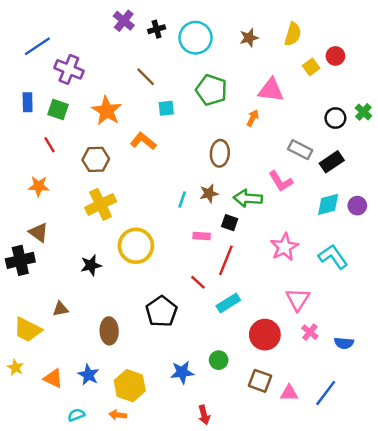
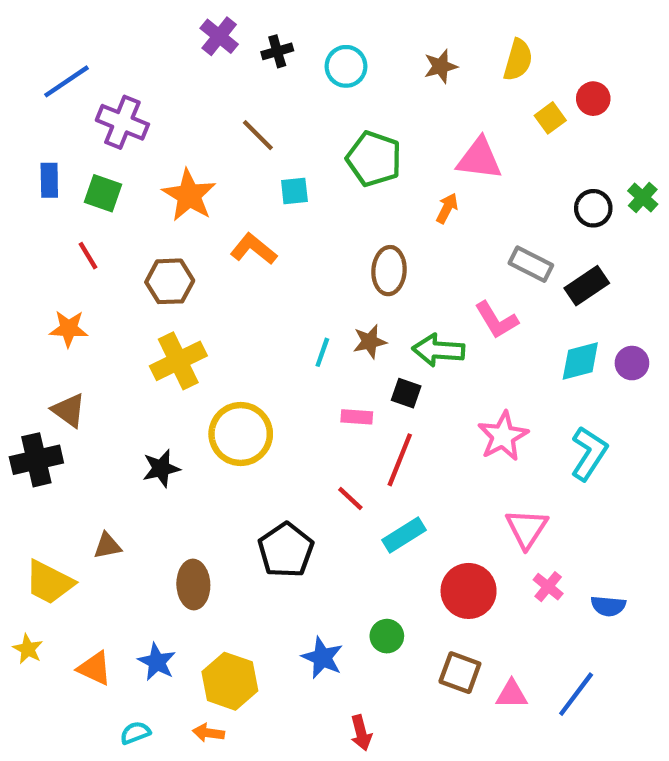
cyan circle: (196, 38) -> (346, 66), size x0.7
cyan L-shape: (333, 257) -> (589, 453), turned 68
blue star: (182, 372) -> (322, 658), turned 30

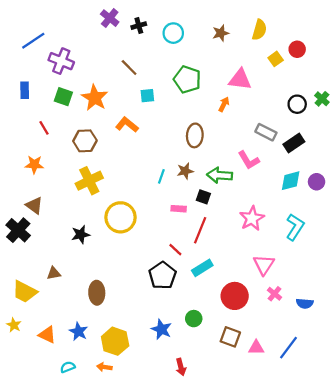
green square: (103, 193) -> (63, 97), moved
black cross: (36, 460) -> (18, 230), turned -35
black pentagon: (286, 550) -> (162, 275), moved

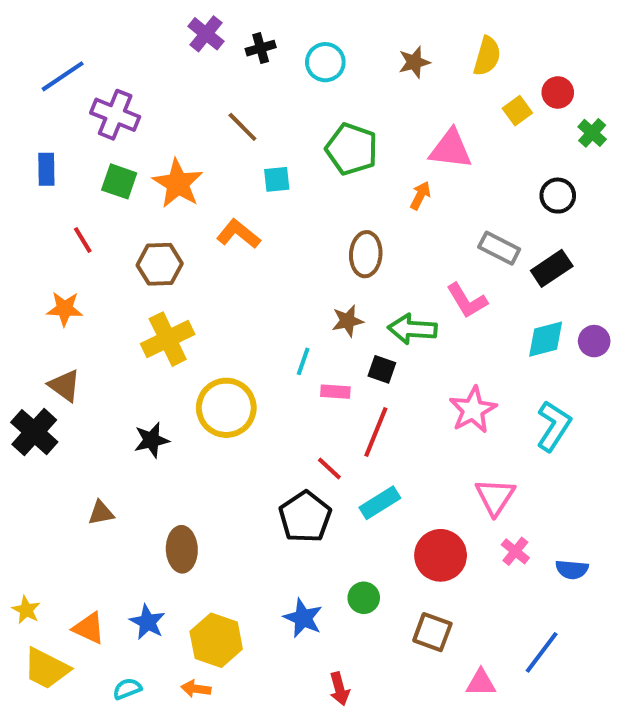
green cross: (322, 99) -> (592, 133), moved
cyan line: (161, 176) -> (303, 361), moved
yellow trapezoid: (25, 292) -> (46, 669), moved
pink triangle: (256, 348) -> (481, 683), moved

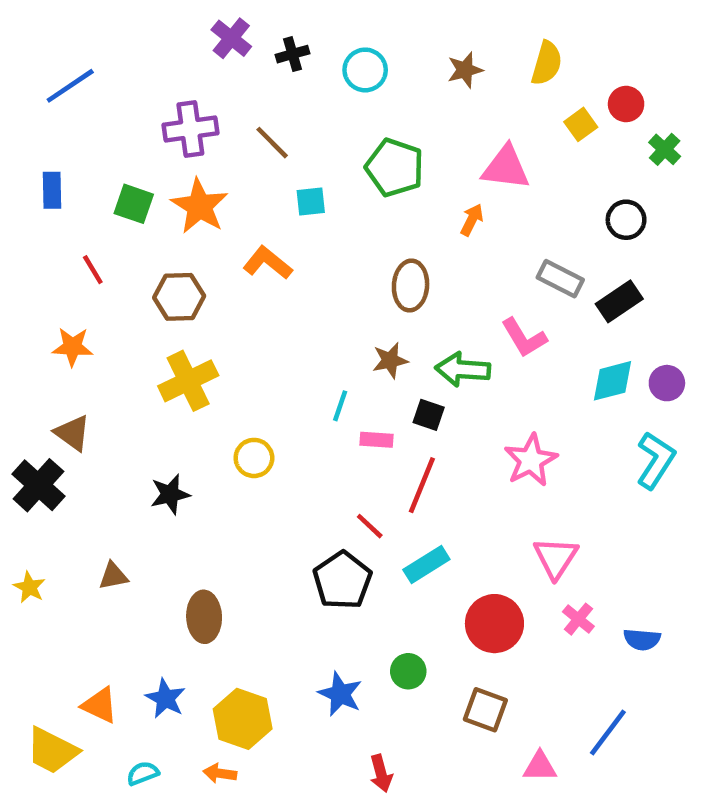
purple cross: (115, 115) -> (190, 129), moved, turned -30
yellow circle: (226, 408) -> (254, 458), size x0.6
cyan L-shape: (554, 426) -> (656, 460), moved
yellow star: (26, 610) -> (29, 587), moved

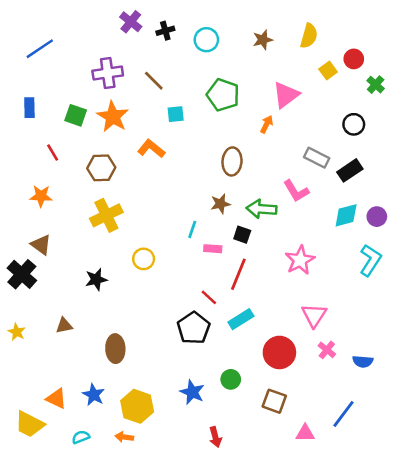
pink triangle: (506, 168) -> (286, 95), turned -44

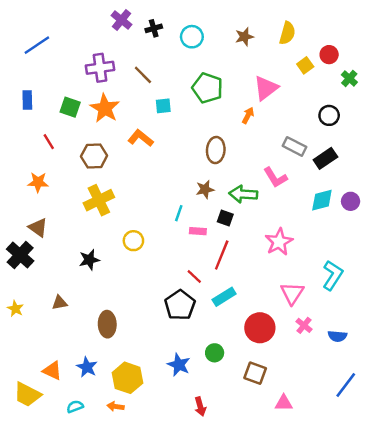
cyan L-shape: (370, 260) -> (333, 275), moved
blue line: (343, 414) -> (346, 385), moved

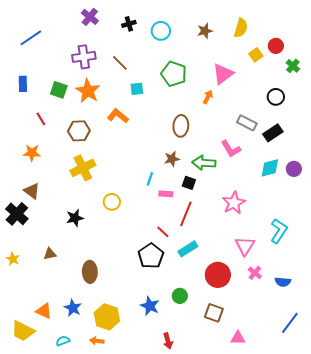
purple cross: (122, 20) -> (90, 17), moved

